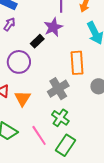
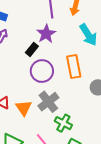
purple circle: (19, 62) -> (42, 71), moved
gray cross: (58, 89) -> (48, 102), moved

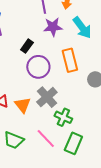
purple star: (46, 34) -> (53, 27), moved, turned 30

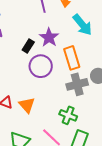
purple star: (53, 27) -> (49, 37), moved, turned -30
gray cross: (47, 97) -> (77, 84), moved, turned 30

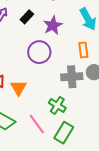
black rectangle: (28, 46) -> (27, 17), moved
orange rectangle: (72, 58) -> (83, 50), moved, size x0.7

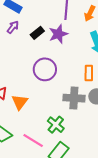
purple star: (53, 25) -> (58, 34), moved
pink line: (37, 124) -> (33, 140), turned -30

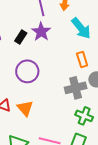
purple circle: (45, 69) -> (27, 71), moved
green cross: (56, 125) -> (84, 116), moved

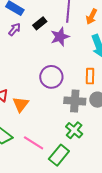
black rectangle: (21, 37) -> (40, 23), moved
purple circle: (27, 71) -> (51, 77), moved

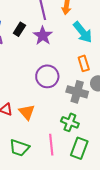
gray cross: (75, 101) -> (77, 92), turned 30
green cross: (74, 130) -> (70, 122), moved
pink line: (34, 143) -> (51, 145), turned 70

